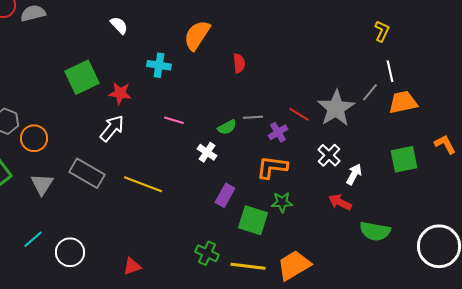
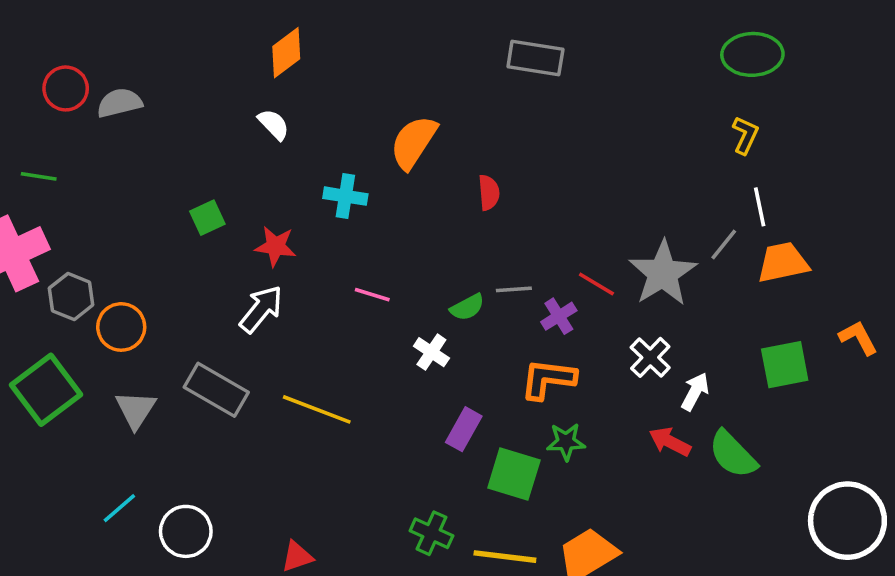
green square: (82, 77) -> (207, 218), size x0.6
green semicircle: (375, 231) -> (733, 454), moved, turned 36

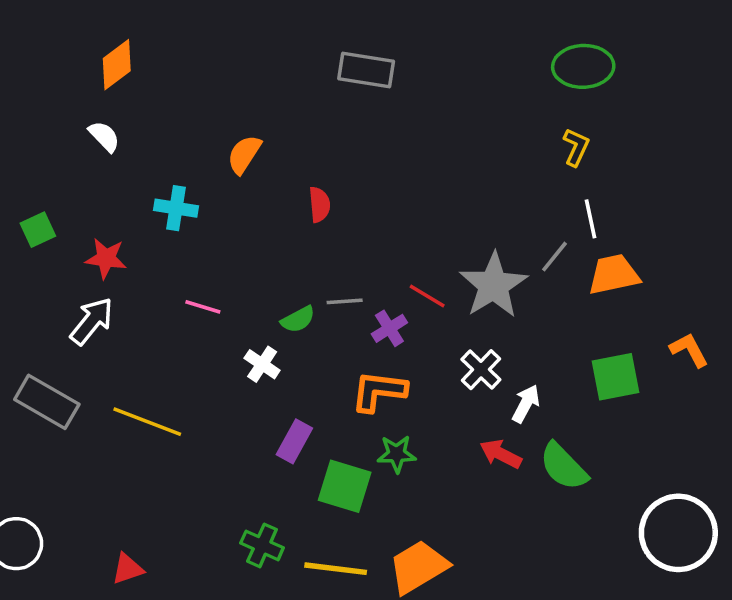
orange semicircle: (414, 142) -> (244, 154), size x0.7

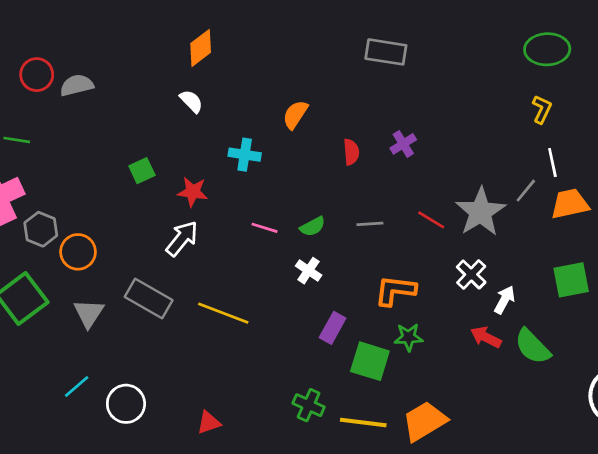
green semicircle: (298, 319) -> (313, 227), moved
purple cross: (389, 328) -> (403, 144), moved

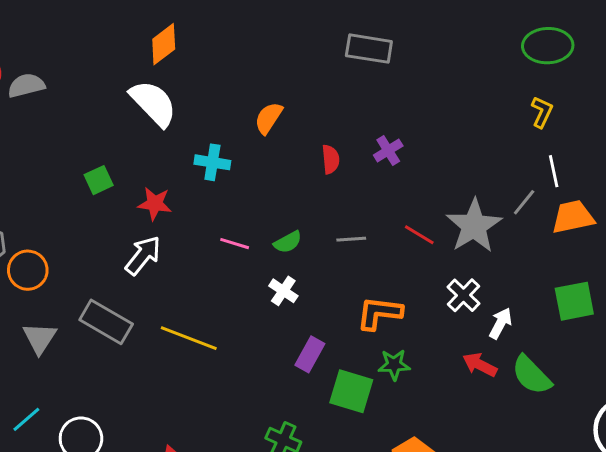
white semicircle: (191, 101) -> (153, 103), size x1.8

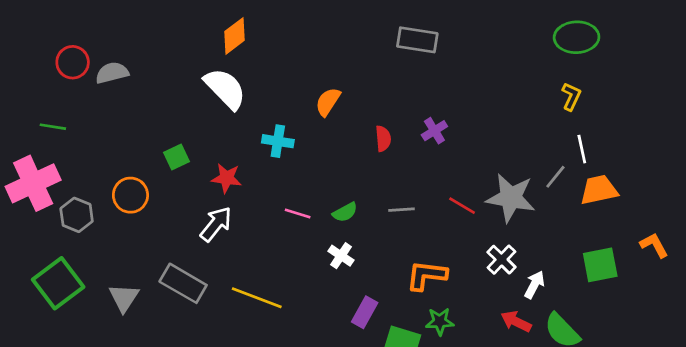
gray star: (474, 226) -> (511, 198), turned -30
orange circle: (28, 270) -> (130, 195), moved

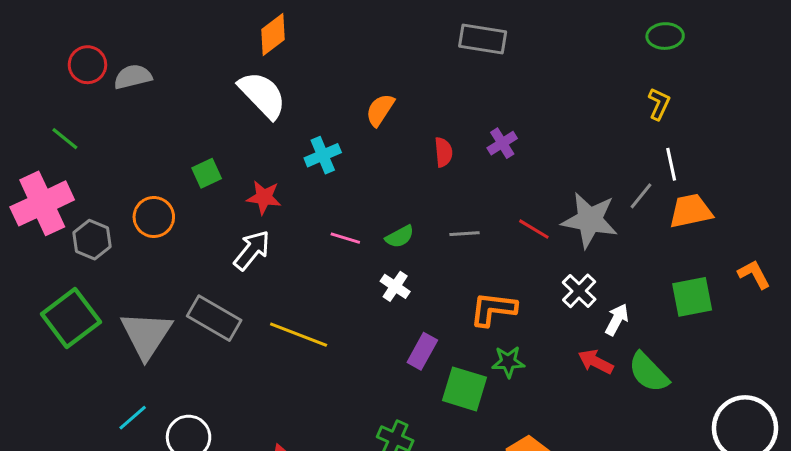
green ellipse: (577, 37) -> (665, 36), size x0.7
green line: (53, 127) -> (65, 139), turned 30
cyan cross: (278, 141) -> (323, 155), turned -32
gray triangle: (124, 298) -> (146, 335), size x1.5

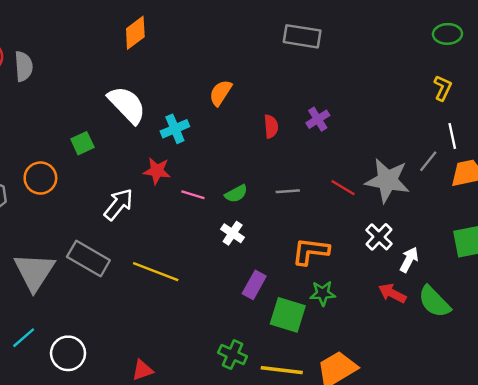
gray semicircle: (133, 77) -> (24, 66), turned 100
white semicircle: (262, 95) -> (127, 105), moved
red star: (264, 197) -> (157, 171), moved

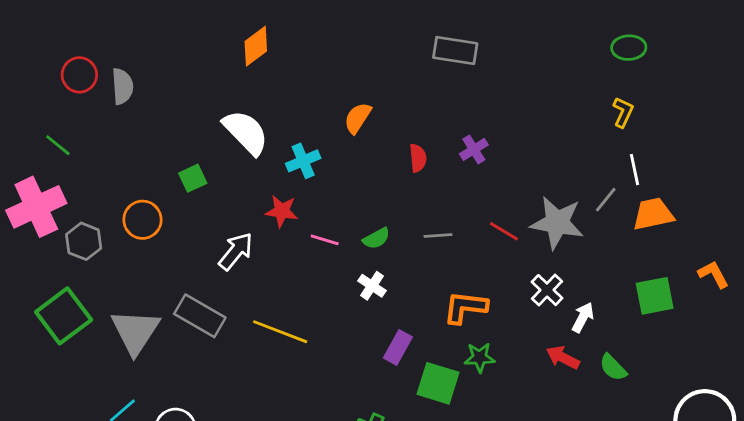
green semicircle: (434, 302) -> (613, 368), size x0.7

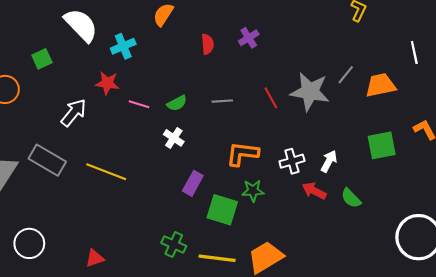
white line: (635, 170) -> (414, 53), moved
red line: (504, 231) -> (271, 98), turned 30
white cross: (547, 290) -> (292, 161), moved, turned 30

